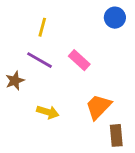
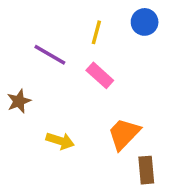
yellow line: (42, 27) -> (96, 32), moved
purple line: (40, 60) -> (50, 55), moved

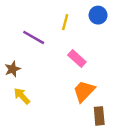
pink rectangle: (100, 75) -> (77, 58), moved
yellow arrow: (60, 141) -> (22, 96), moved, turned -150

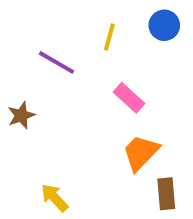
yellow arrow: (22, 96) -> (55, 198), moved

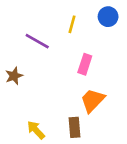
pink rectangle: (129, 98) -> (85, 64), turned 66
brown rectangle: (166, 194) -> (75, 127), moved

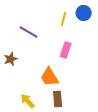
yellow line: (72, 24) -> (64, 19), moved
orange trapezoid: (93, 100) -> (50, 77), moved, turned -75

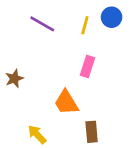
purple line: (29, 32) -> (42, 24), moved
brown rectangle: (58, 99) -> (92, 132), moved

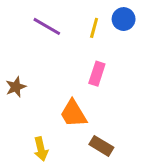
brown rectangle: (92, 132) -> (101, 146), turned -54
yellow arrow: (37, 134) -> (41, 149), turned -150

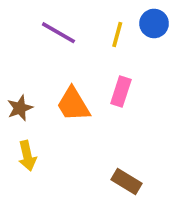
orange trapezoid: (73, 114) -> (73, 104), moved
yellow arrow: (41, 149) -> (27, 156), moved

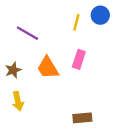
purple line: (58, 33) -> (27, 33), moved
brown rectangle: (126, 182) -> (82, 118), turned -36

